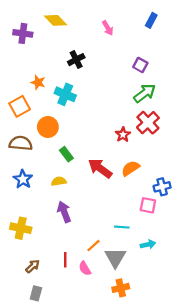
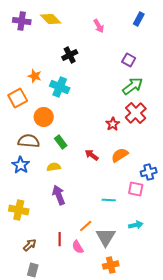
purple cross: (23, 33) -> (22, 21), moved
brown semicircle: (21, 143) -> (29, 141), moved
red arrow: (100, 168) -> (92, 155), size x0.6
cyan line: (122, 227) -> (109, 200), moved

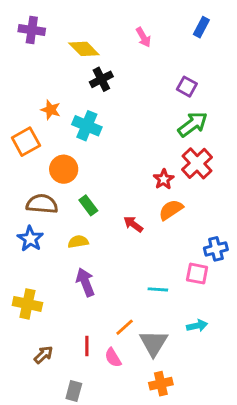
yellow diamond: (51, 19) -> (84, 49), moved
orange semicircle: (120, 155) -> (171, 210), moved
gray rectangle: (33, 270) -> (74, 391), moved

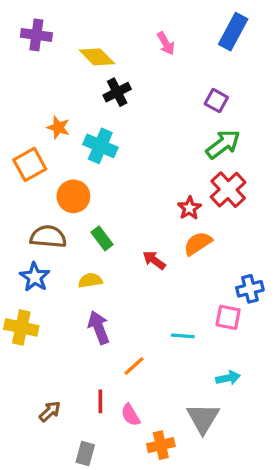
blue rectangle: (201, 27) -> (233, 32), size x1.5
yellow cross: (27, 304) -> (21, 327), moved
orange line: (125, 327) -> (134, 366), moved
gray triangle: (154, 343) -> (203, 418), moved
orange cross: (161, 384) -> (161, 445), moved

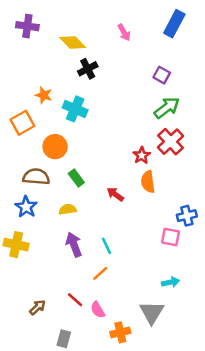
orange semicircle: (198, 243) -> (148, 182), turned -65
cyan line: (183, 336) -> (106, 246), moved, turned 60
red line: (100, 401) -> (75, 300), turned -48

